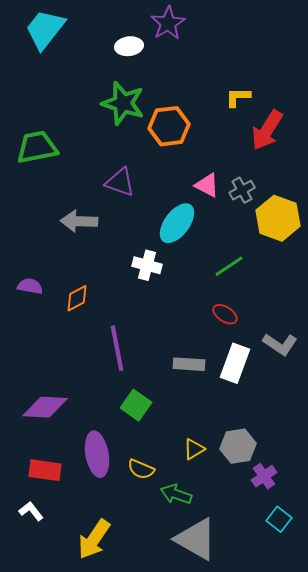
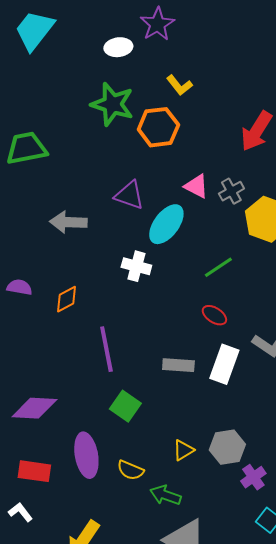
yellow L-shape: (238, 97) -> (179, 85), moved, turned -128
purple triangle: (120, 182) -> (129, 195), moved

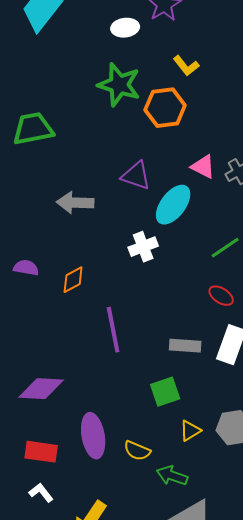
white cross: (136, 266) -> (143, 247), turned -36
green square: (125, 406) -> (165, 392), moved, turned 36
white L-shape: (20, 512) -> (41, 493), moved

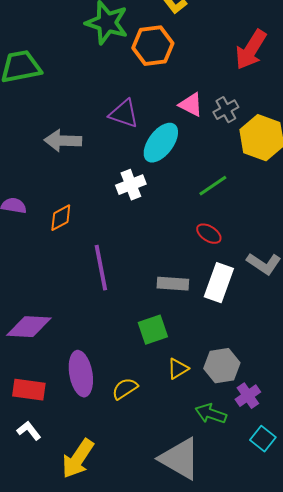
yellow semicircle: (137, 451) -> (125, 389), turned 124
green arrow: (172, 476) -> (211, 414), moved

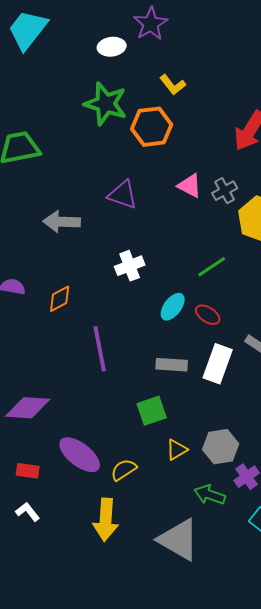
cyan ellipse: (161, 143) -> (173, 307), moved, size x0.7
purple ellipse: (81, 374) -> (80, 455), turned -42
red rectangle: (29, 390) -> (28, 471), size x0.7
yellow arrow: (78, 459) -> (106, 520), moved, turned -30

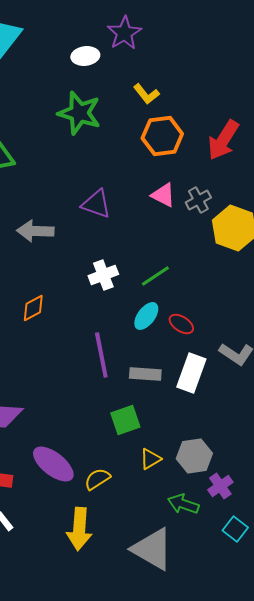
orange hexagon: (152, 127) -> (162, 136), moved
green line: (212, 267) -> (155, 276), moved
purple line: (100, 349) -> (101, 355), moved

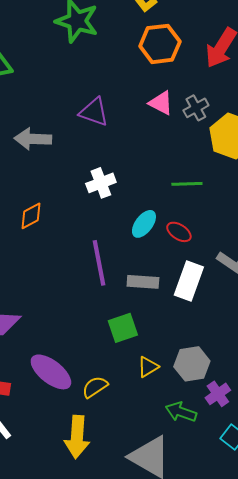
green line: (155, 276) -> (187, 184), moved, turned 32

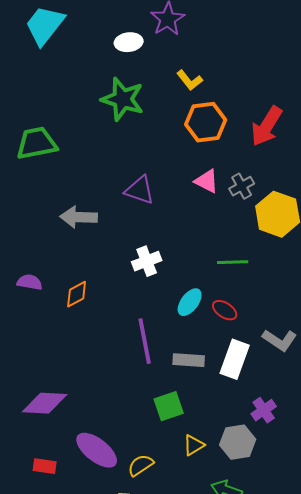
purple cross: (218, 394) -> (264, 410), moved

